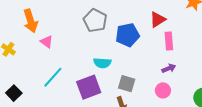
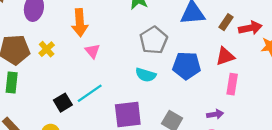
cyan semicircle: (102, 63) -> (146, 75), moved
purple arrow: (169, 68) -> (215, 114), moved
black square: (14, 93) -> (63, 103), moved

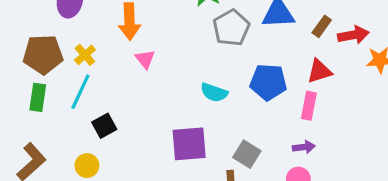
gray pentagon: (154, 40) -> (231, 28), moved
pink rectangle: (232, 84) -> (309, 106), moved
cyan line: (90, 93) -> (80, 92), moved, turned -32

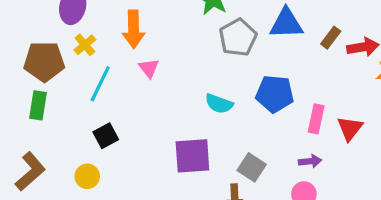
yellow cross: (85, 55) -> (85, 45), moved
red triangle: (319, 71) -> (350, 128), moved, turned -36
cyan line: (80, 92) -> (100, 84), moved

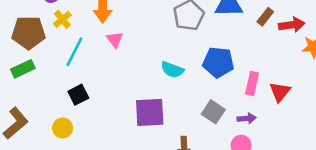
green rectangle: (38, 105) -> (23, 69), turned 55
gray square: (252, 167) -> (213, 112), moved

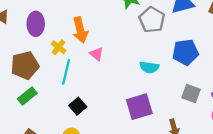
yellow cross: (62, 19) -> (59, 47), moved

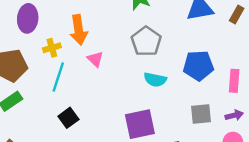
gray pentagon: (152, 20) -> (146, 41), moved
yellow cross: (59, 47) -> (52, 48), turned 32
gray square: (191, 94) -> (201, 114), turned -30

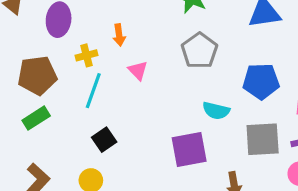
orange arrow: (79, 30) -> (119, 35), size x0.6
cyan semicircle: (155, 80) -> (216, 111), moved
gray square: (201, 114) -> (263, 139), size x1.4

